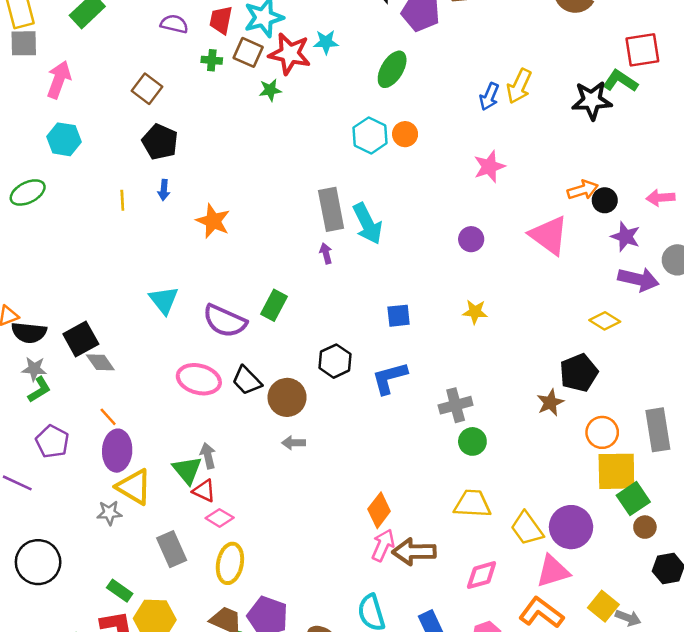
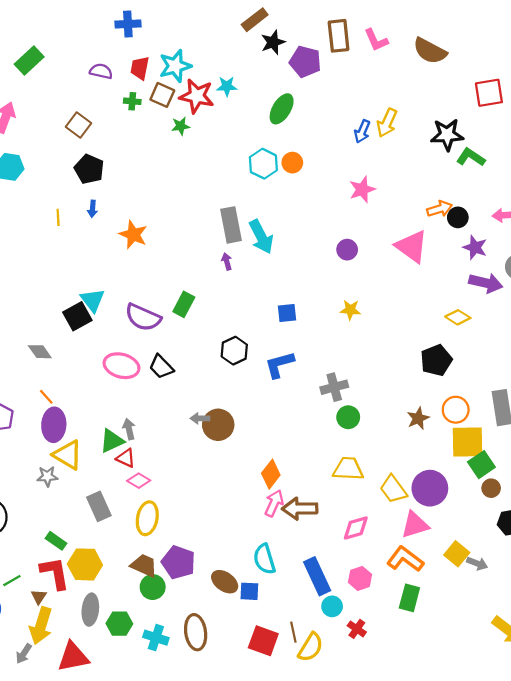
green L-shape: (620, 81) -> (471, 157), moved
black square: (81, 339) -> (77, 316), moved
brown circle: (287, 397) -> (218, 425), moved
brown star: (550, 403) -> (418, 418), moved
green triangle: (187, 470) -> (112, 441), turned 44

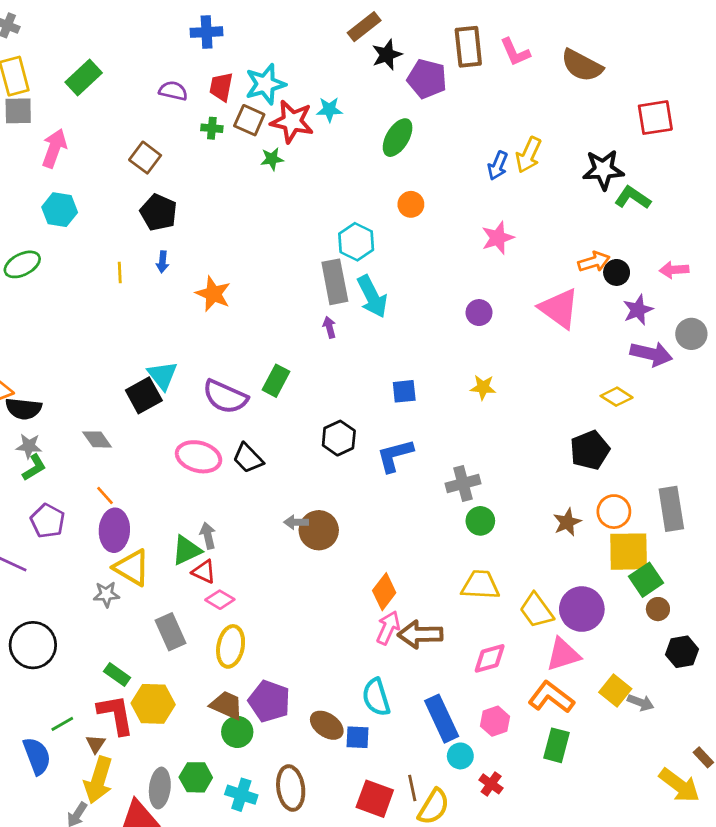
cyan hexagon: (263, 164) -> (356, 242), moved
purple star: (475, 247) -> (638, 310), turned 30
gray ellipse: (90, 610) -> (160, 788), moved

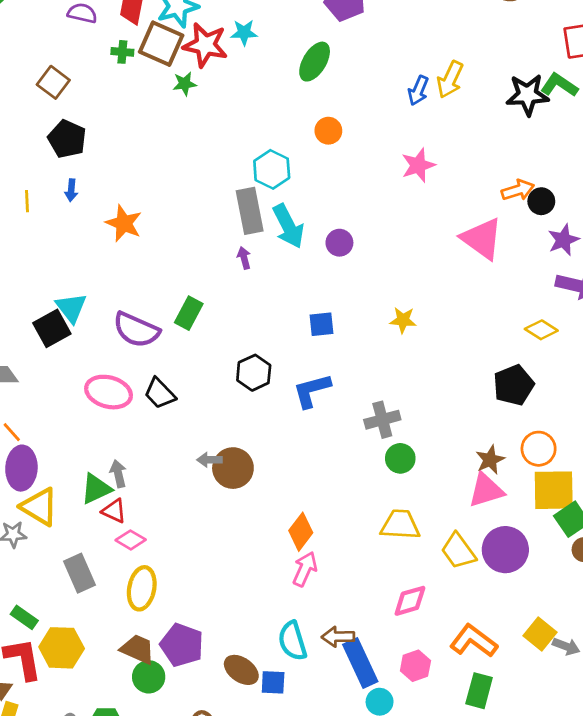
brown square: (249, 120) -> (161, 44), size x1.4
green L-shape: (633, 198) -> (559, 85), moved
purple circle: (479, 313) -> (339, 243), moved
brown arrow: (420, 634) -> (338, 637), moved, size x0.7
pink triangle: (563, 654) -> (486, 490), moved

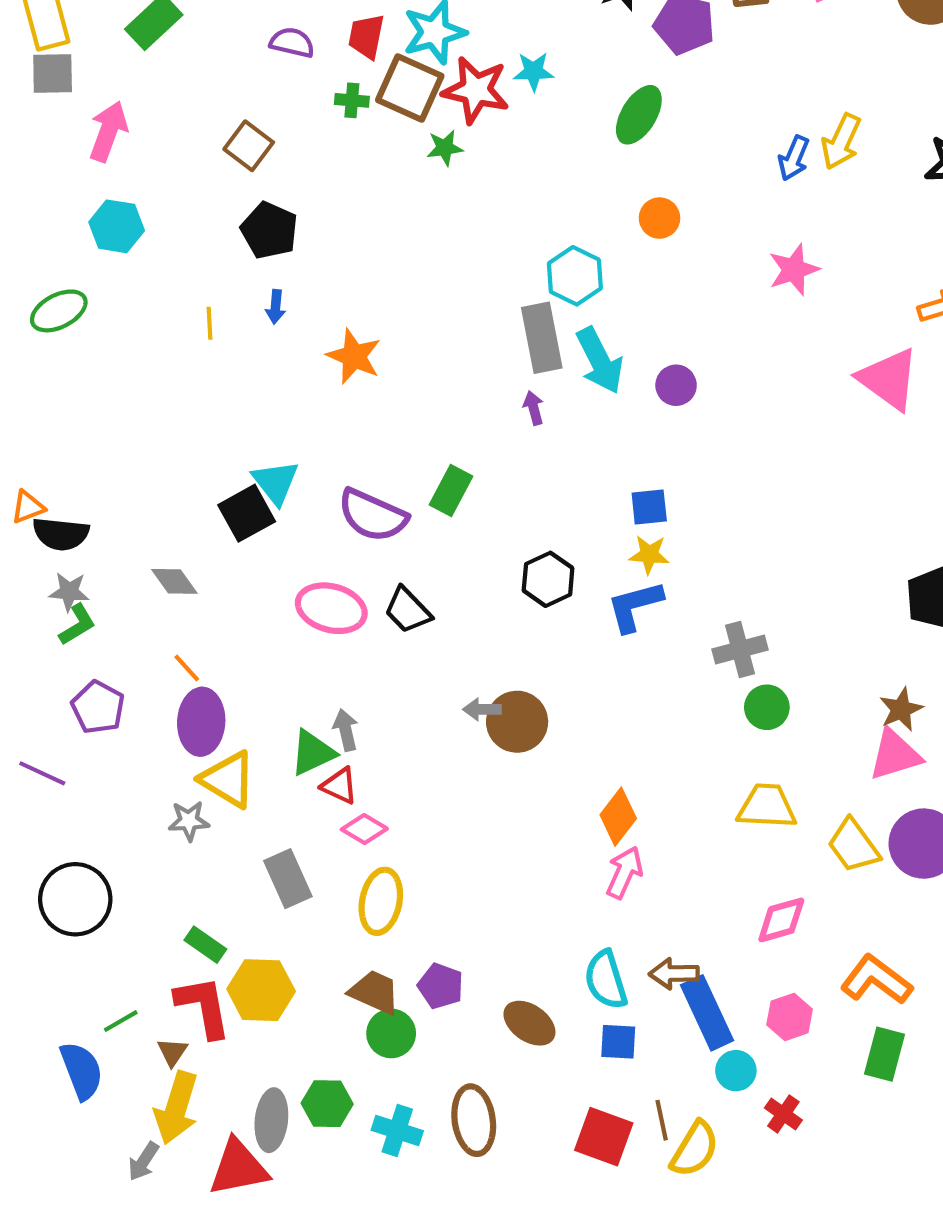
yellow star: (403, 320) -> (649, 555), moved
purple pentagon: (182, 645) -> (441, 986), size x0.7
blue square: (273, 682) -> (618, 1042), moved

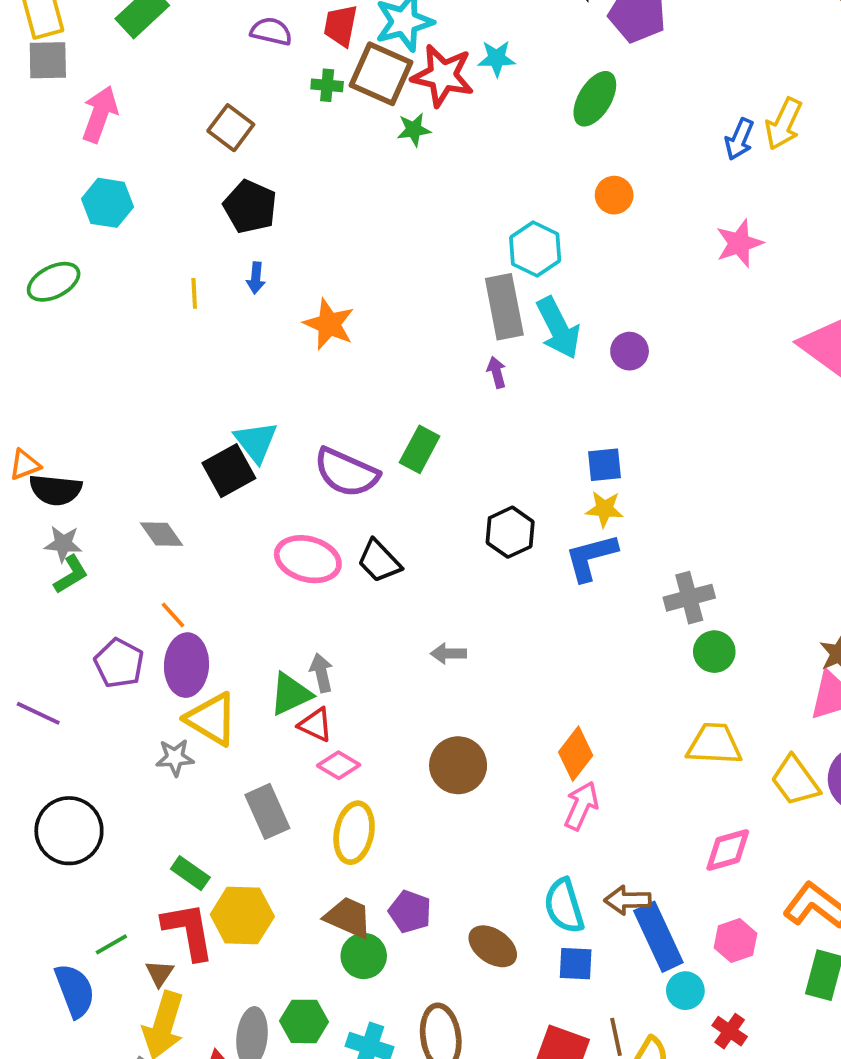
purple pentagon: (98, 707) -> (119, 663), moved
brown circle: (517, 722) -> (458, 765), moved

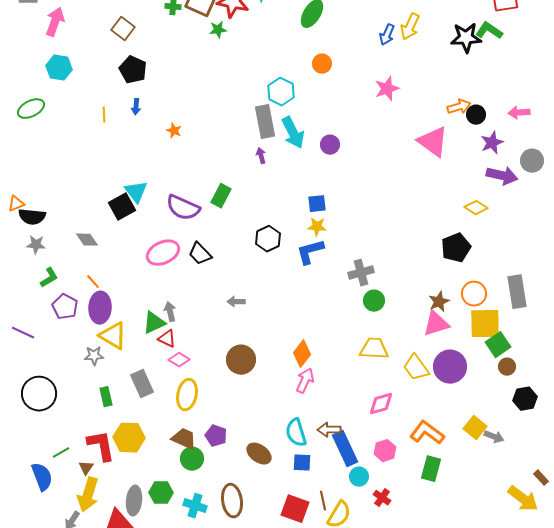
orange star: (329, 324) -> (174, 131), size x0.6
pink ellipse: (308, 559) -> (163, 253), turned -40
green L-shape: (71, 575) -> (49, 278), moved
green rectangle: (190, 873) -> (106, 397), moved, turned 42

